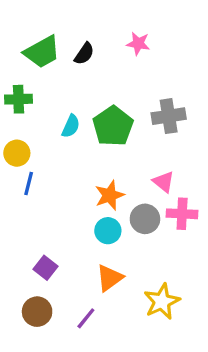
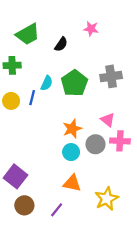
black semicircle: (84, 54) -> (61, 44), moved
blue line: (29, 183) -> (32, 98), moved
purple square: (45, 268) -> (16, 176), moved, size x1.5
orange triangle: (110, 278) -> (72, 183), turned 48

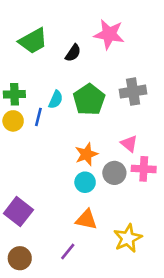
pink star: (91, 29) -> (109, 34), size x1.6
green cross: (12, 65) -> (14, 94), moved
brown circle: (24, 205) -> (20, 258), moved

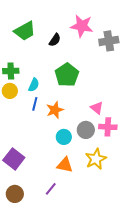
gray cross: (133, 92) -> (109, 41), moved
cyan semicircle: (56, 100) -> (34, 85), moved
blue line: (38, 117) -> (35, 104), moved
orange star: (86, 154) -> (55, 110), moved
yellow star: (128, 238) -> (96, 159), moved

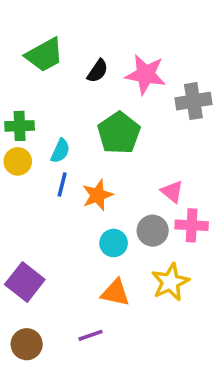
pink star: (82, 26) -> (146, 74), moved
gray cross: (109, 41) -> (193, 101), moved
purple line: (51, 189) -> (91, 335), turned 32

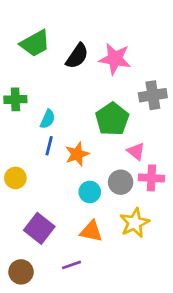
black semicircle: (98, 71) -> (77, 56), size x1.4
gray cross: (193, 101) -> (153, 95), moved
green pentagon: (119, 133) -> (112, 119), moved
yellow circle: (18, 161) -> (15, 178), moved
purple square: (25, 282) -> (39, 228), moved

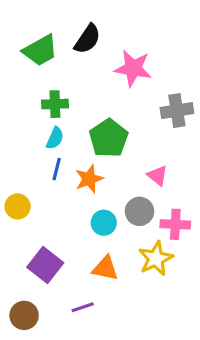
black semicircle: (77, 56) -> (87, 39), moved
green cross: (15, 99) -> (55, 104), moved
green pentagon: (112, 119) -> (109, 138), moved
pink cross: (151, 178) -> (175, 224), moved

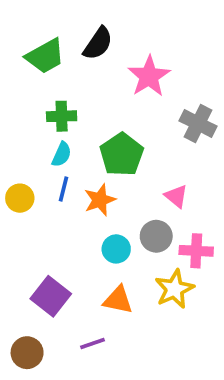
pink star: (133, 68) -> (149, 76), turned 30
gray cross: (177, 111) -> (198, 123), turned 36
yellow circle: (18, 206) -> (20, 198), moved

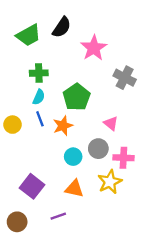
blue line: (63, 189) -> (40, 119), turned -35

